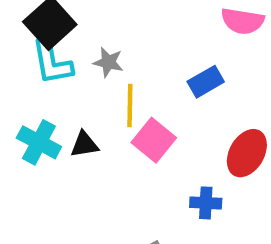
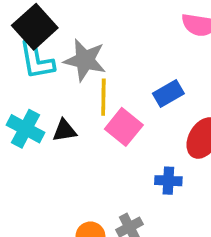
gray star: (108, 62) -> (85, 60), size x1.6
blue rectangle: (206, 82) -> (168, 93), moved

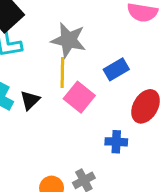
gray star: (85, 60) -> (68, 40), moved
black triangle: (64, 131) -> (30, 100), turned -35

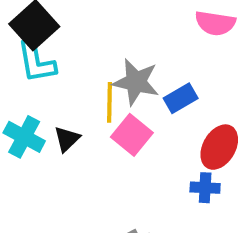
gray star: (68, 40) -> (136, 82), moved
blue cross: (116, 142) -> (205, 188), moved

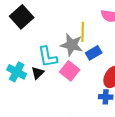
cyan L-shape: (36, 62) -> (48, 57), moved
yellow line: (110, 102) -> (83, 32), moved

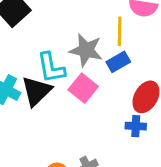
yellow line: (83, 32) -> (120, 31), moved
black triangle: (38, 73) -> (36, 91), size x1.6

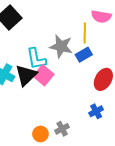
pink square: (83, 88) -> (44, 75), moved
blue cross: (136, 126) -> (96, 111), moved, turned -32

